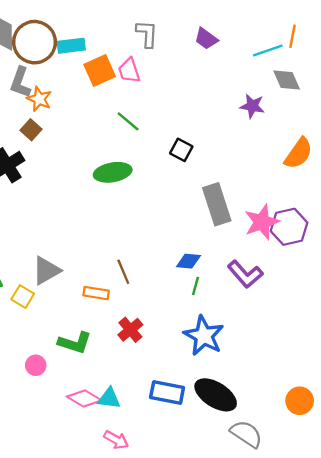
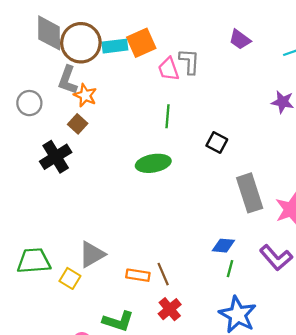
gray L-shape: (147, 34) -> (189, 61), moved
orange square: (100, 71) -> (141, 43), moved
green line: (128, 121) -> (167, 116), turned 55
brown line: (123, 272) -> (163, 274), moved

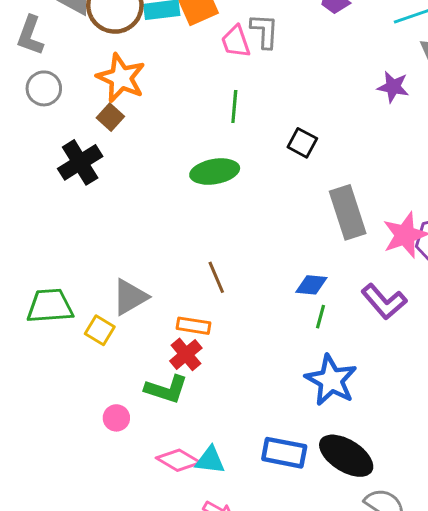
gray L-shape: (68, 80) -> (30, 35), moved
orange star: (85, 95) -> (121, 78), size x1.5
brown line: (163, 274) -> (216, 277), moved
red cross: (170, 309) -> (186, 354), moved

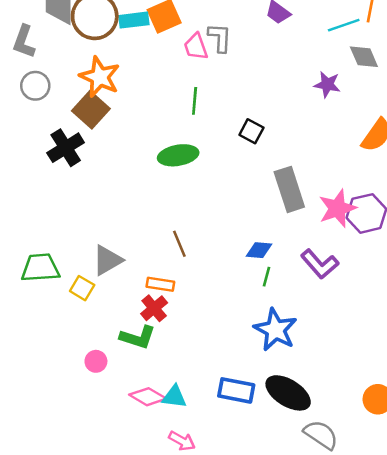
brown square: (110, 117) -> (91, 110), size x1.6

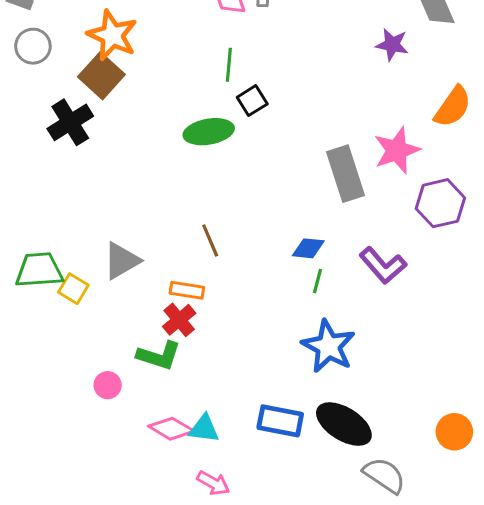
black square: (251, 131) -> (252, 101), moved, turned 30
pink star: (337, 208) -> (397, 150), moved
yellow square: (82, 288) -> (73, 289), moved

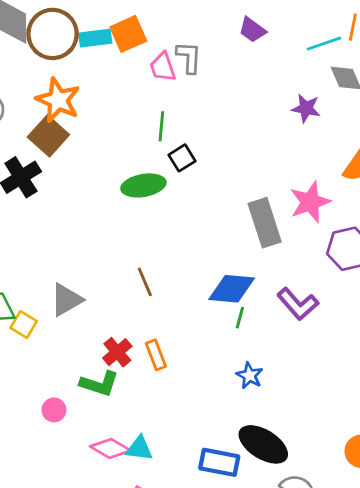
blue diamond: (308, 248) -> (232, 289), size x1.6
orange rectangle: (187, 290) -> (156, 355), moved, turned 60
blue star: (328, 346) -> (250, 376), size x0.6
blue rectangle: (280, 421) -> (219, 462), moved

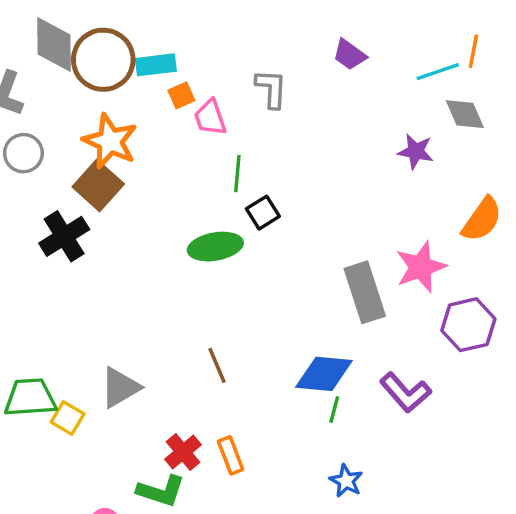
orange square: (128, 34) -> (181, 95), moved, size x0.6
pink trapezoid: (163, 67) -> (210, 117), moved

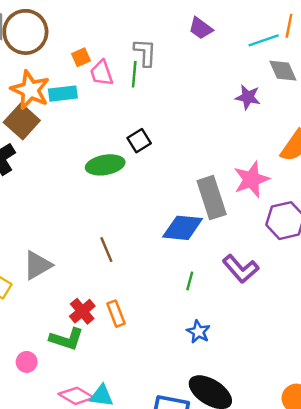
cyan rectangle: (156, 65) -> (63, 94), moved
green line: (237, 174) -> (134, 74), moved
blue diamond: (324, 374) -> (183, 228), moved

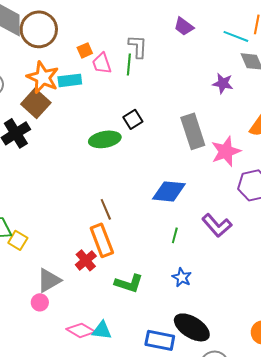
cyan line: (264, 40) -> (236, 36), turned 40
gray rectangle: (212, 198) -> (193, 131), moved
gray triangle: (37, 265) -> (49, 280), moved
orange rectangle: (116, 314) -> (102, 240), moved, size x1.5
green L-shape: (67, 339) -> (129, 283), moved

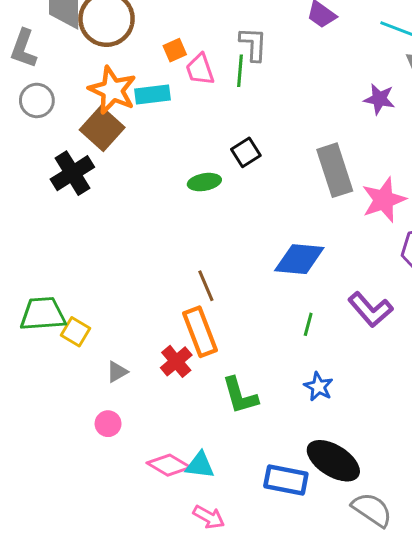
green ellipse: (105, 139) -> (204, 182), size x0.7
gray triangle: (49, 280) -> (117, 372), moved, size x0.6
green L-shape: (129, 283) -> (240, 395), turned 56

